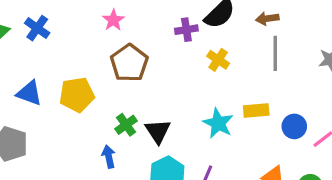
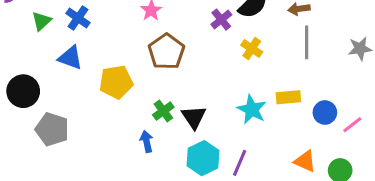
purple cross: (186, 30) -> (221, 20), turned -30
blue triangle: (29, 93) -> (70, 58), moved

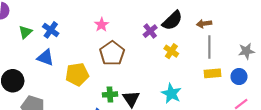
yellow rectangle: (288, 97) -> (213, 73), moved
green cross: (163, 111) -> (110, 94), turned 32
blue circle: (325, 113) -> (239, 77), moved

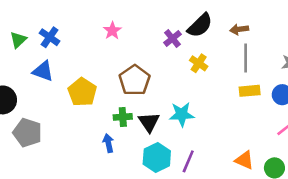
brown pentagon: (112, 53) -> (135, 80), moved
yellow pentagon: (77, 74) -> (82, 92), turned -30
cyan star: (171, 93) -> (182, 114), moved, turned -30

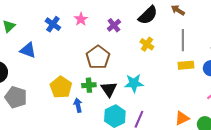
brown arrow: (239, 29) -> (178, 10), moved, turned 40
blue cross: (50, 37) -> (53, 24), moved
purple cross: (172, 38) -> (114, 25), moved
yellow pentagon: (82, 92) -> (61, 87), moved
orange triangle: (244, 160) -> (182, 118), turned -49

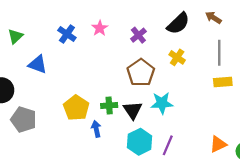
brown pentagon: (98, 57) -> (141, 73), moved

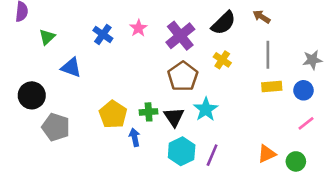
purple cross: (138, 35) -> (180, 36), size x1.6
cyan star: (162, 103) -> (206, 109), turned -30

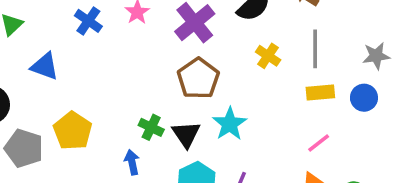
yellow cross: (222, 60) -> (268, 56), moved
green cross: (149, 112) -> (151, 127), turned 30
yellow pentagon: (113, 114) -> (73, 131), moved
pink line: (306, 123) -> (319, 143), moved

